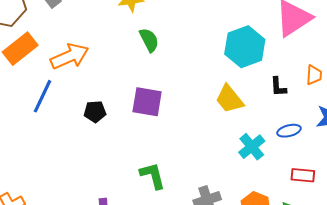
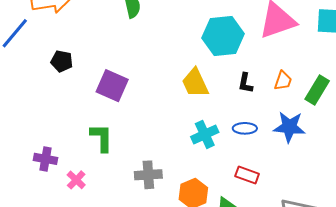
purple square: (147, 102) -> (112, 86), moved

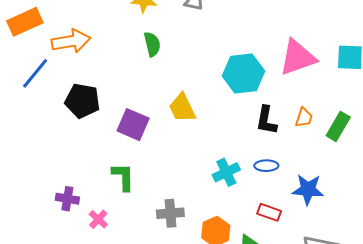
black pentagon: (62, 61) -> (82, 101), size x1.6
yellow trapezoid: (195, 83) -> (182, 108), moved
black L-shape: (245, 83) -> (266, 120), size x1.4
blue star: (289, 127) -> (308, 189), moved

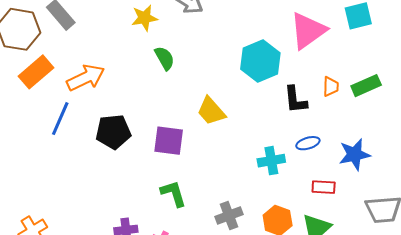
green rectangle: (338, 126) -> (366, 86), turned 52
cyan cross: (226, 172) -> (271, 161), turned 32

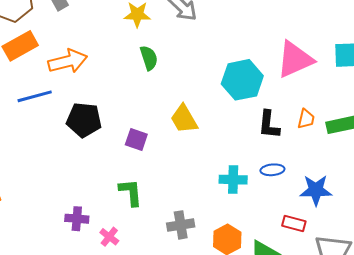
blue line: (60, 119) -> (35, 96), turned 40
purple square: (169, 141) -> (136, 140), size x0.7
red rectangle: (324, 187) -> (294, 223), moved

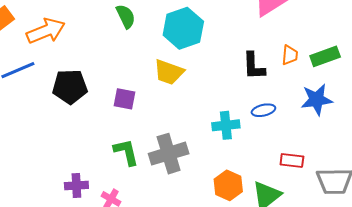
cyan hexagon: (242, 80) -> (183, 28), moved
yellow trapezoid: (184, 119) -> (169, 72), turned -32
blue star: (316, 190) -> (317, 100), moved
gray cross: (181, 225) -> (169, 154), moved, size x1.4

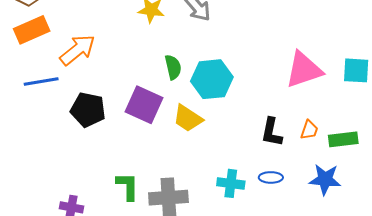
green semicircle: (126, 16) -> (173, 67), moved
orange arrow: (46, 31) -> (77, 50), turned -30
purple square: (124, 99) -> (144, 105), moved, size x1.6

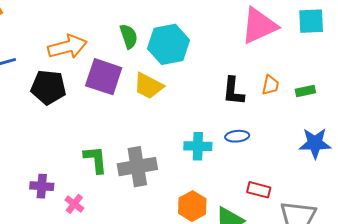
orange arrow: (77, 50) -> (67, 47), moved, turned 30
green rectangle: (343, 139) -> (305, 91), size x0.7
blue star: (325, 179) -> (315, 143), moved

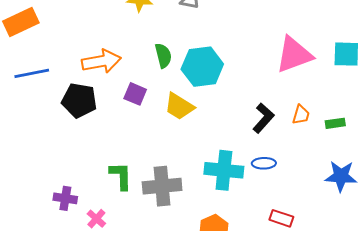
purple square: (104, 77) -> (135, 94), size x0.6
black L-shape: (233, 91) -> (263, 118), turned -148
cyan cross: (198, 146) -> (224, 170), size x1.4

